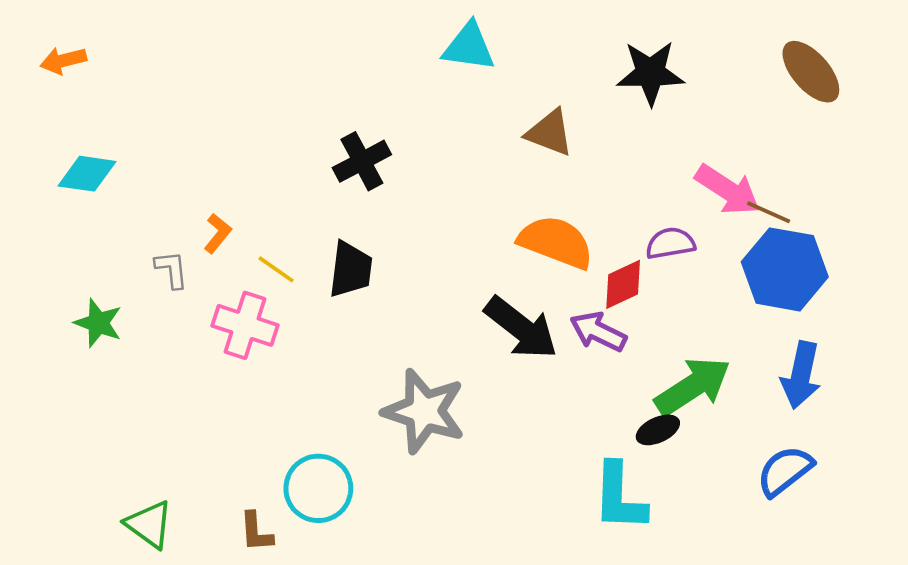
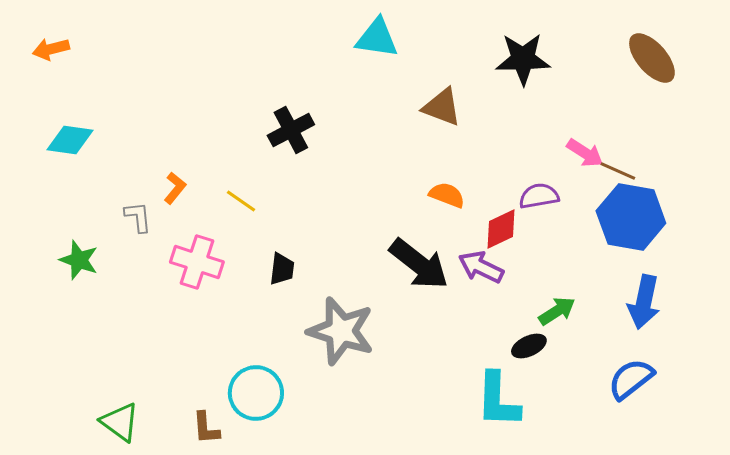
pink arrow: (728, 190) -> (585, 153), size x0.7
orange semicircle: (556, 242) -> (447, 195), size x0.6
yellow line: (276, 269) -> (241, 201), moved
black trapezoid: (351, 269) -> (282, 269), moved, size x0.7
green arrow: (693, 386) -> (557, 311), size x0.6

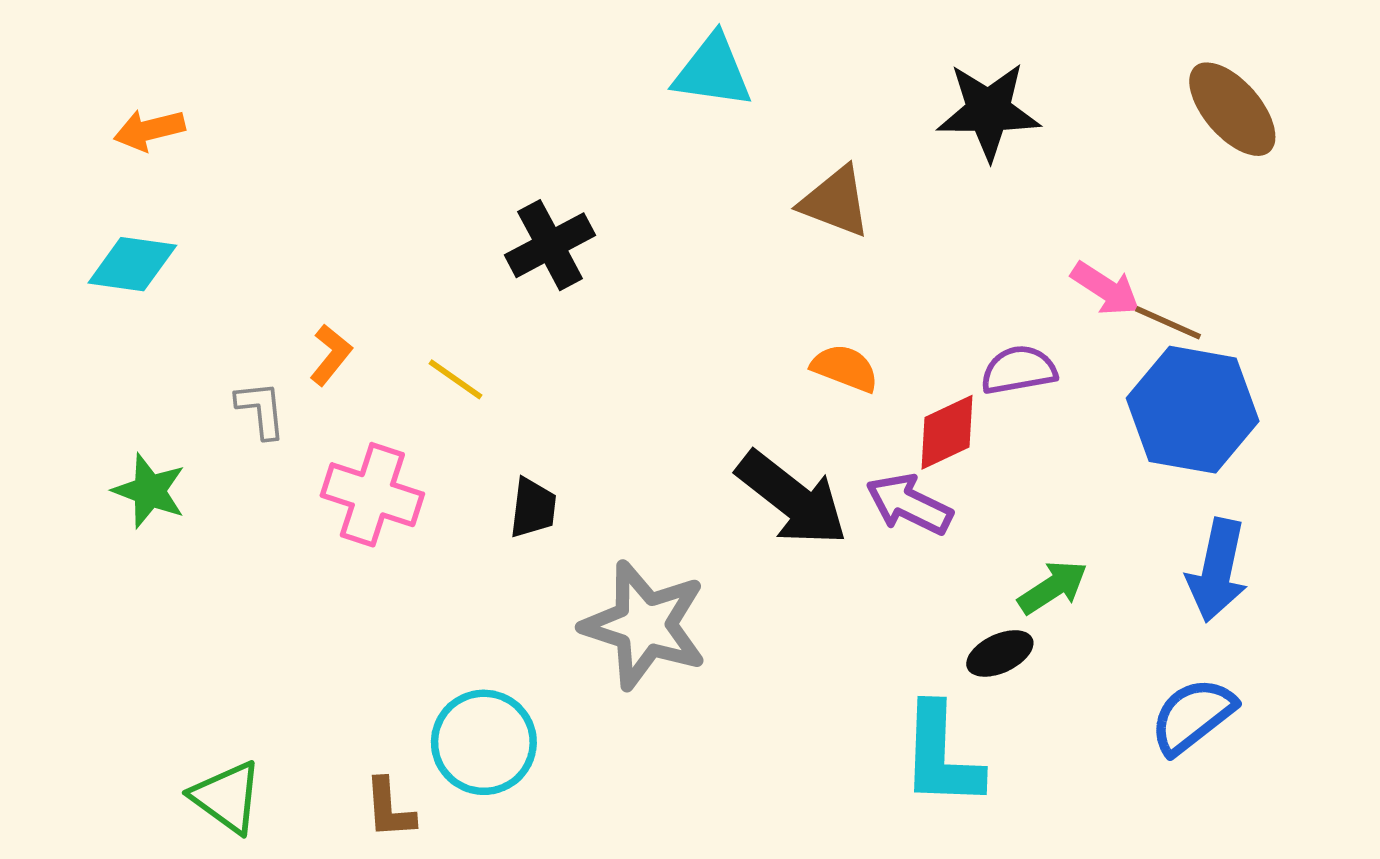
orange arrow: (51, 49) -> (149, 130), moved

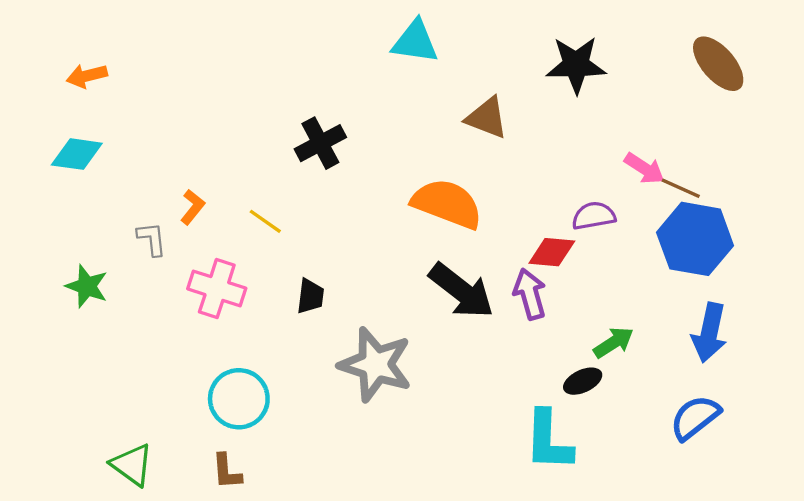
orange semicircle: (845, 368) -> (447, 204), moved, size x1.8
red diamond: (947, 432) -> (552, 252), turned 30
purple arrow: (909, 504) -> (530, 294), turned 48
cyan circle: (484, 742) -> (239, 399), moved

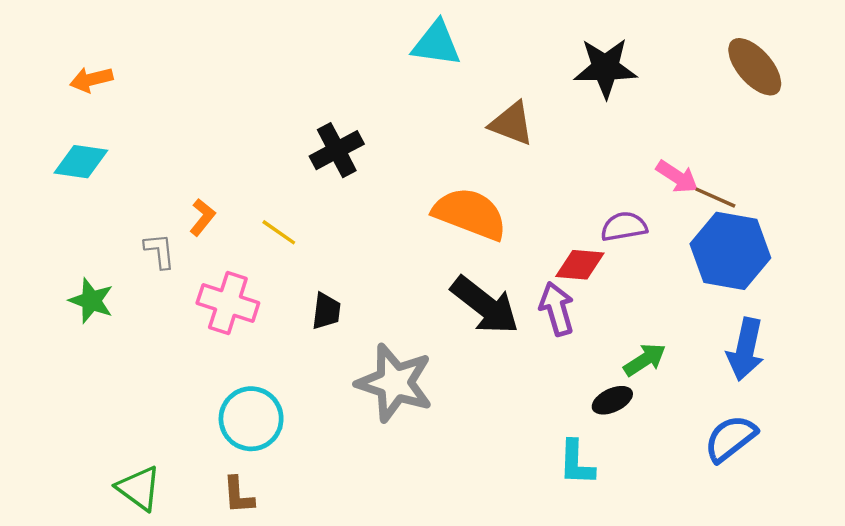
cyan L-shape: (548, 441) -> (576, 463), size x0.7

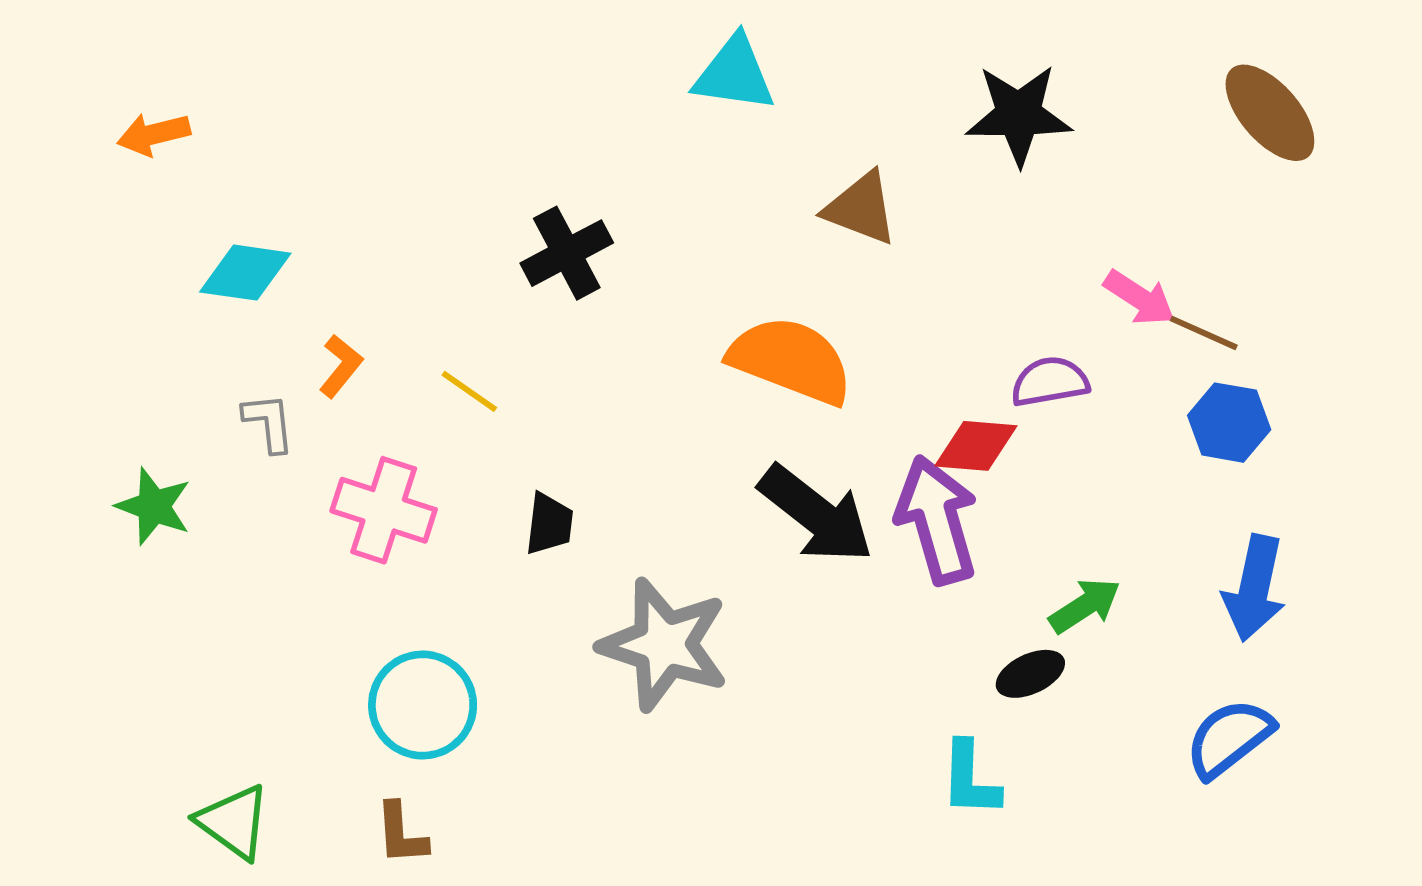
cyan diamond: (81, 162) -> (245, 273), moved
blue hexagon: (730, 251) -> (1229, 423), size x0.6
purple arrow: (557, 309) -> (937, 520), size x1.4

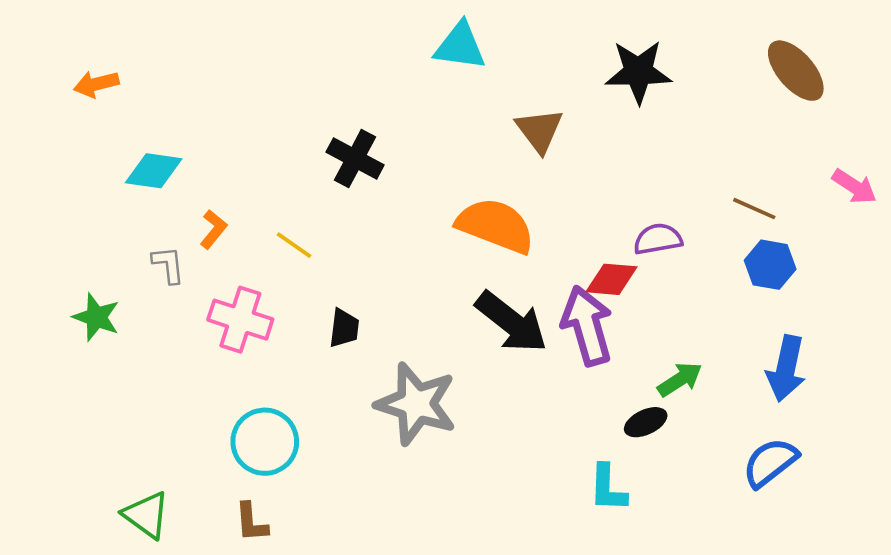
brown triangle: (861, 208) -> (539, 130), turned 32
black cross: (567, 253) -> (355, 158), turned -34
pink arrow: (1139, 298) -> (854, 187), moved

